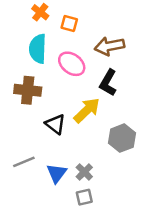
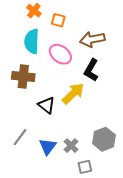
gray hexagon: (122, 138) -> (104, 139), moved
gray line: (24, 162) -> (20, 137), turned -30
gray square: (84, 197) -> (85, 167), moved

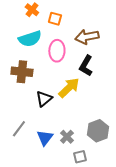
cyan semicircle: (32, 41) -> (30, 39), turned -110
pink ellipse: (60, 54) -> (57, 51), turned 55
black triangle: (47, 105) -> (44, 99), turned 42

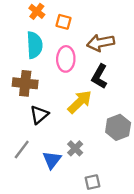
cyan semicircle: (30, 39) -> (34, 45), turned -75
black triangle: (44, 99) -> (39, 115), moved
gray hexagon: (98, 131) -> (118, 127), moved
gray cross: (67, 137) -> (75, 148), moved

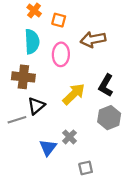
black L-shape: (99, 76) -> (106, 85), moved
gray line: (22, 150) -> (17, 120), moved, turned 36

